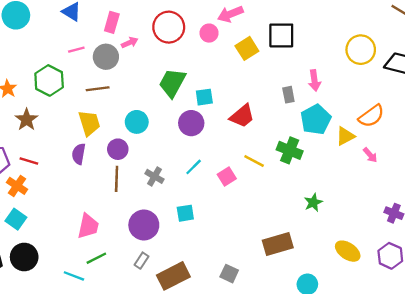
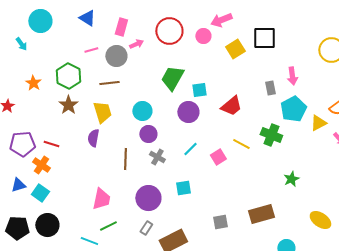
brown star: (27, 120) -> (68, 105), moved
purple circle: (118, 149) -> (148, 134), moved
gray square: (229, 274) -> (220, 222), moved, turned -35

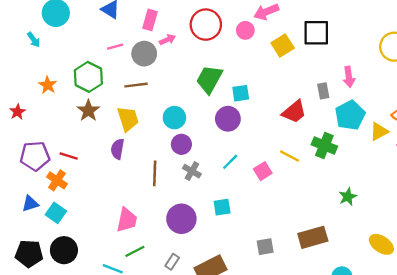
red trapezoid: (231, 106) -> (294, 112), moved
gray rectangle: (146, 228) -> (172, 262), moved

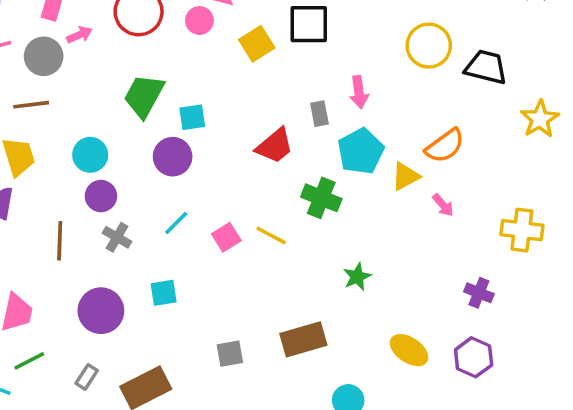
yellow line: (290, 156) -> (271, 235), moved

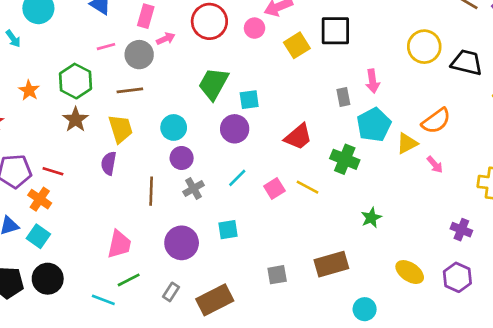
red trapezoid: (275, 146) -> (298, 137), moved
gray cross: (117, 237) -> (194, 188), turned 30

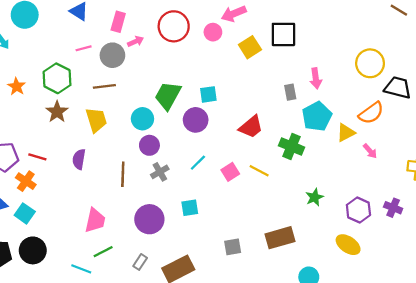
yellow circle: (424, 47) -> (370, 63), moved
black trapezoid: (467, 63) -> (398, 88), moved
green trapezoid: (213, 84) -> (168, 96), moved
purple semicircle: (109, 163) -> (79, 159), moved
purple hexagon: (457, 277) -> (358, 210), moved

